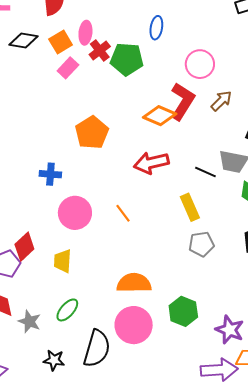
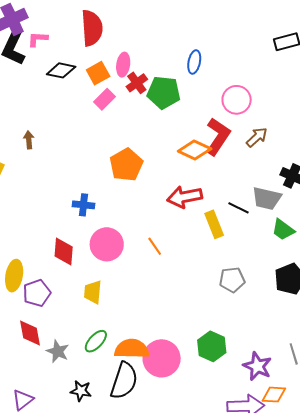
yellow rectangle: (190, 207) -> (214, 224), moved
red diamond: (24, 247) -> (64, 252), moved, turned -44
orange semicircle: (134, 283) -> (132, 349), moved

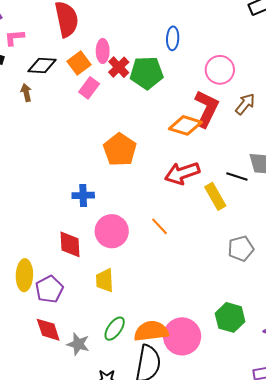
brown arrow: (29, 140) -> (26, 93), moved

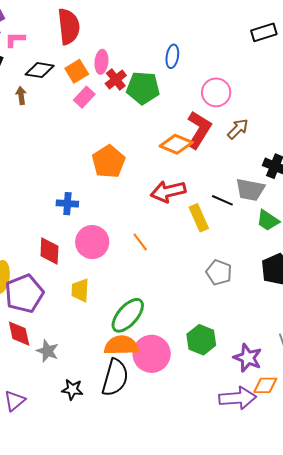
gray pentagon: (241, 249) -> (219, 272), turned 30
purple pentagon: (49, 289) -> (24, 293), size x1.4
green ellipse: (115, 329) -> (128, 315), moved, size x1.5

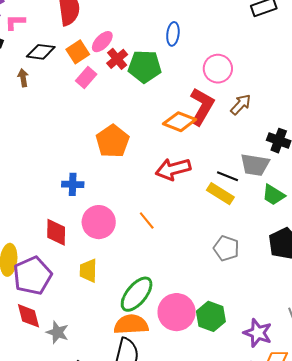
pink ellipse: (101, 62) -> (102, 42), turned 40
yellow rectangle: (199, 218) -> (220, 194), moved, turned -32
pink circle: (152, 354) -> (177, 312), moved

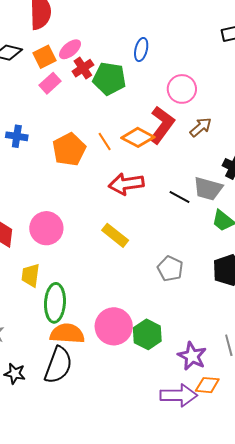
blue cross: (73, 184) -> (17, 136), moved
yellow rectangle: (220, 194) -> (115, 235), moved
orange line: (147, 221) -> (105, 142), moved
green ellipse: (137, 294) -> (55, 303), moved, turned -42

